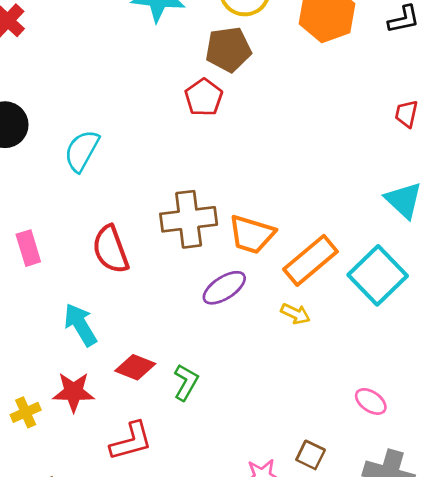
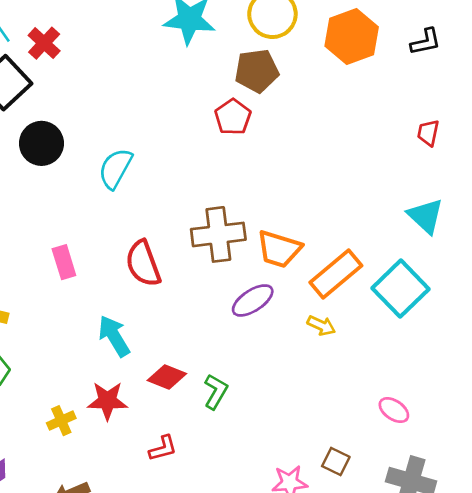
red L-shape: (131, 441) -> (163, 448), size x0.7

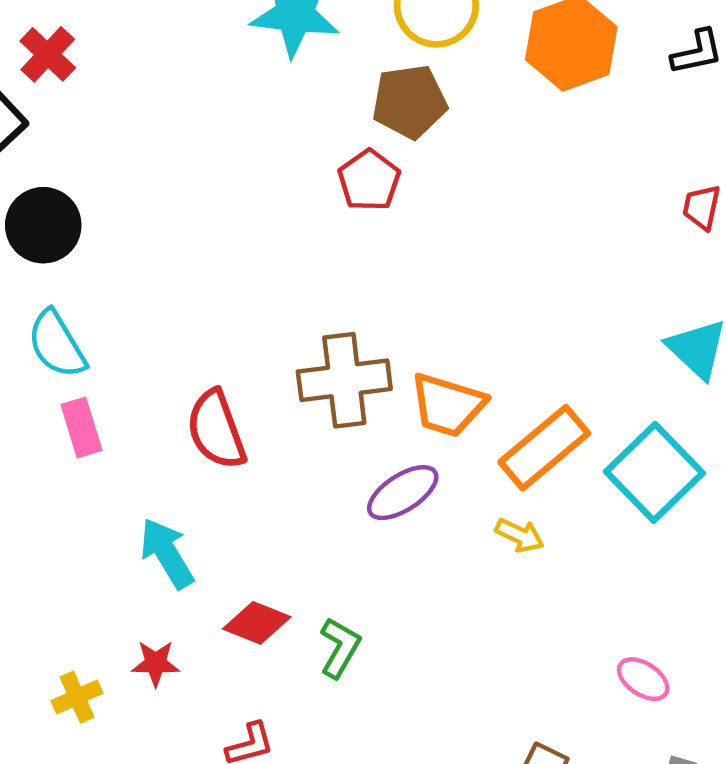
cyan semicircle: (115, 168) -> (57, 344), moved, turned -60
red star: (107, 401) -> (156, 663), size x0.7

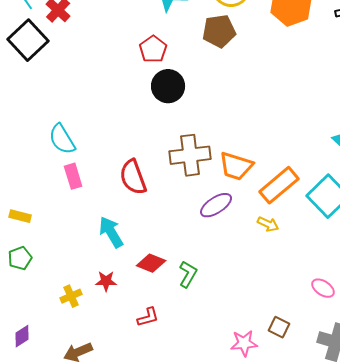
red pentagon: (369, 180) -> (153, 49), moved
black circle: (43, 225) -> (168, 86), moved

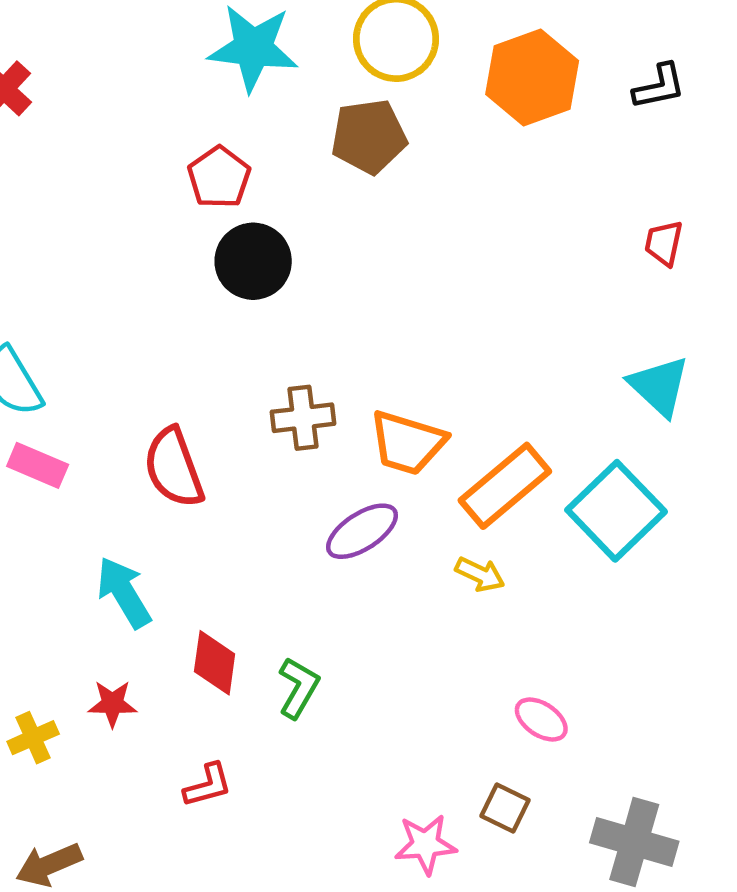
brown cross: (190, 155) -> (303, 418), size x0.7
pink rectangle: (73, 176) -> (38, 465), turned -50
red diamond: (151, 263) -> (215, 663), turned 76
pink ellipse: (323, 288) -> (541, 720), moved

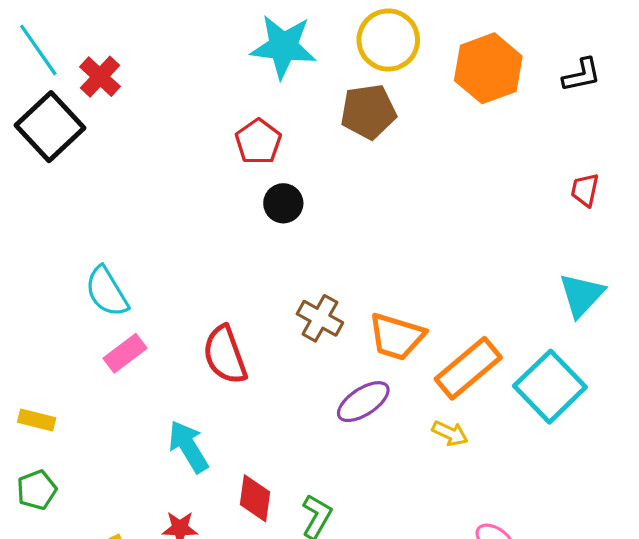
black circle: (253, 261) -> (283, 203), size x0.7
cyan triangle: (659, 386) -> (582, 295), turned 30
brown cross: (303, 418) -> (320, 318), turned 36
pink rectangle: (38, 465) -> (125, 353), turned -60

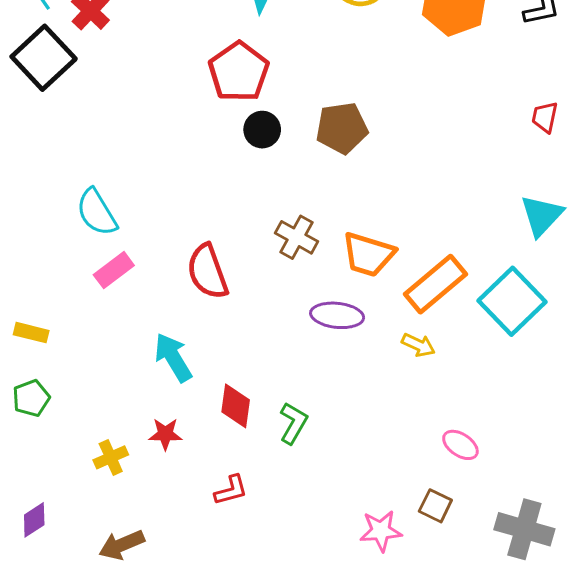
brown pentagon: (368, 112) -> (342, 128), moved
red pentagon: (258, 142) -> (239, 72), size x1.4
purple ellipse: (363, 402) -> (337, 315), turned 39

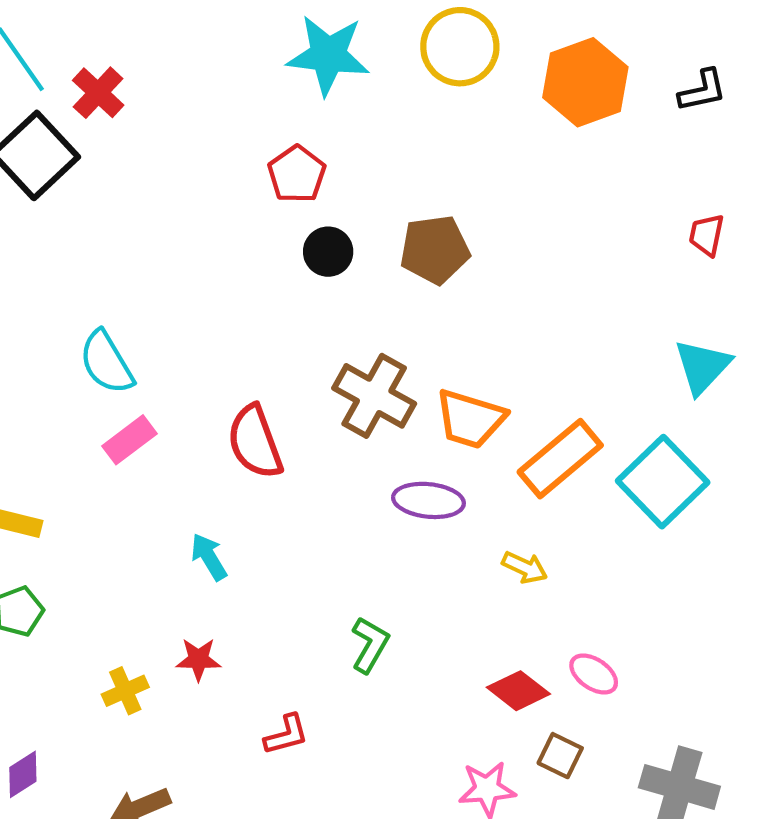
red pentagon: (239, 72) -> (297, 174), size x0.7
brown cross: (297, 237) -> (374, 396), size x1.4
yellow arrow: (418, 345) -> (525, 567), moved
cyan arrow: (173, 358) -> (209, 557), size x0.7
red diamond: (236, 406) -> (518, 691), moved, turned -60

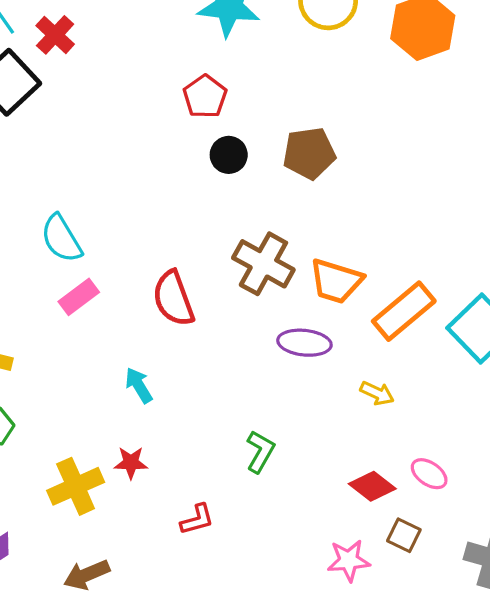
yellow cross: (125, 691) -> (76, 486), size x1.6

